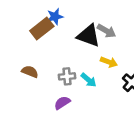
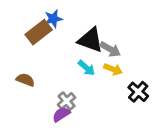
gray arrow: (106, 31) -> (110, 49), moved
gray cross: (67, 76) -> (67, 101), moved, turned -35
cyan arrow: (89, 80) -> (86, 68), moved

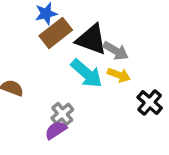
brown rectangle: (39, 32) -> (56, 33), moved
cyan arrow: (86, 68) -> (87, 73), size x1.5

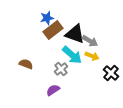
gray cross: (62, 114) -> (61, 69), moved

